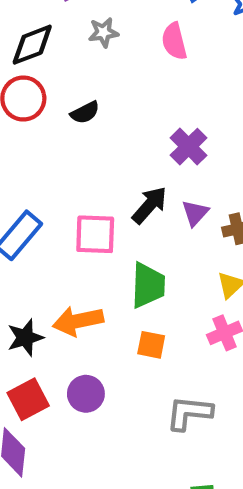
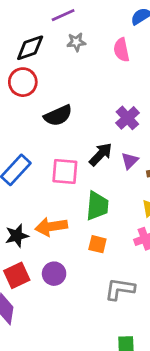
black semicircle: (85, 113) -> (58, 116), moved, size x1.5

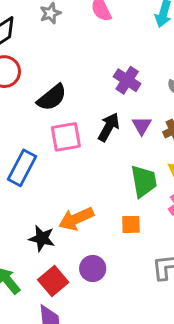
pink square: (65, 171) -> (66, 137), moved
green trapezoid: (97, 206) -> (144, 181), moved
black star: (17, 236) -> (42, 238), turned -30

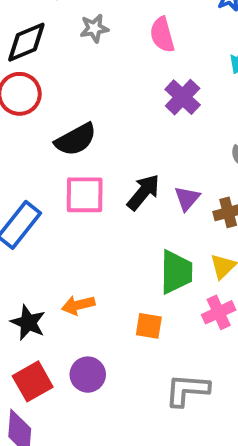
purple cross: (127, 80) -> (183, 97), moved
orange arrow: (76, 219) -> (78, 305), size x0.7

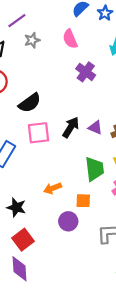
purple triangle: (187, 198) -> (95, 128), turned -40
orange arrow: (78, 305) -> (53, 188), moved
purple circle: (88, 375) -> (68, 221), moved

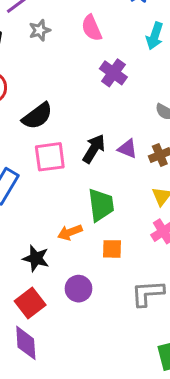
green trapezoid: (94, 169) -> (101, 205), moved
black star: (16, 207) -> (36, 258), moved
purple circle: (68, 221) -> (78, 289), moved

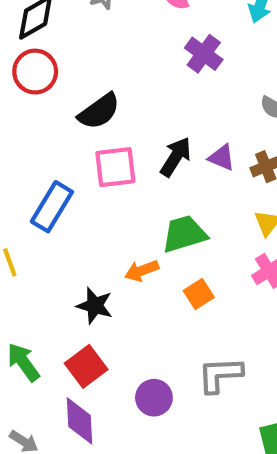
green trapezoid: (101, 205) -> (184, 234), turned -100
orange square: (112, 249) -> (199, 294), turned -35
purple circle: (78, 289) -> (154, 398), moved
gray L-shape: (148, 293) -> (220, 375), moved

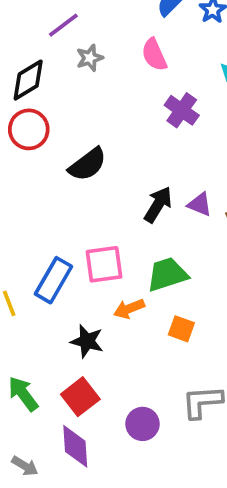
pink square: (115, 167) -> (104, 264), moved
blue rectangle: (52, 207) -> (53, 280), moved
orange square: (199, 294) -> (181, 329), turned -36

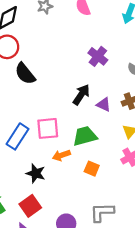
purple cross: (182, 110) -> (98, 56), moved
black semicircle: (88, 164) -> (25, 74), moved, turned 85
purple triangle: (200, 204) -> (104, 105), moved

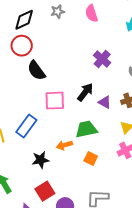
pink square: (48, 128) -> (55, 101), moved
black star: (36, 173) -> (41, 160), turned -30
red square: (30, 206) -> (45, 191), moved

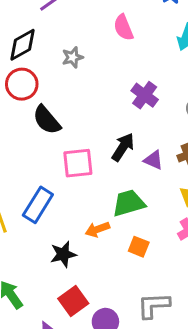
gray star: (58, 12) -> (73, 57), moved

